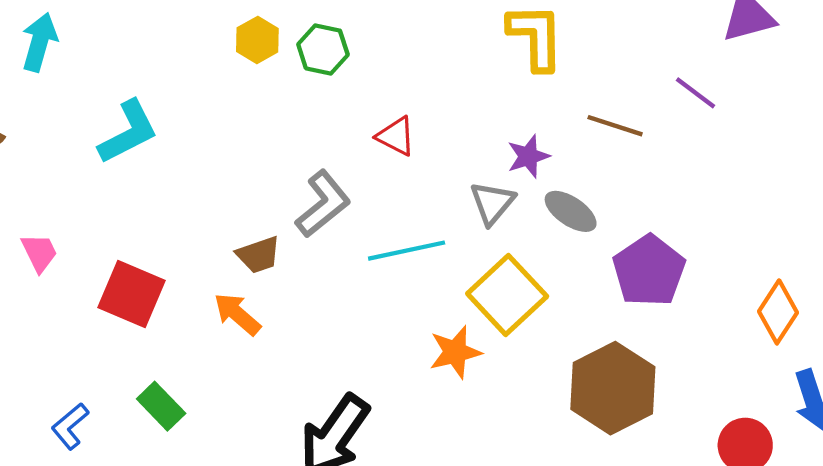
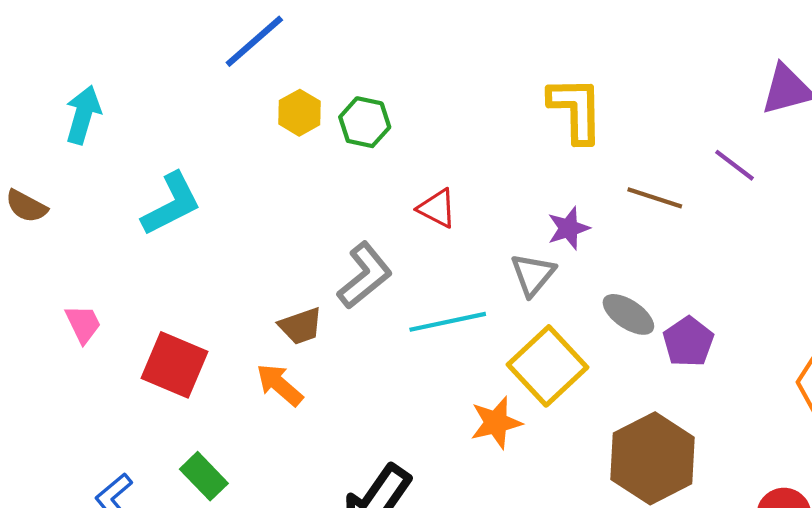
gray ellipse: (571, 211) -> (628, 314), moved
purple pentagon: (649, 271) -> (688, 342), size x0.7

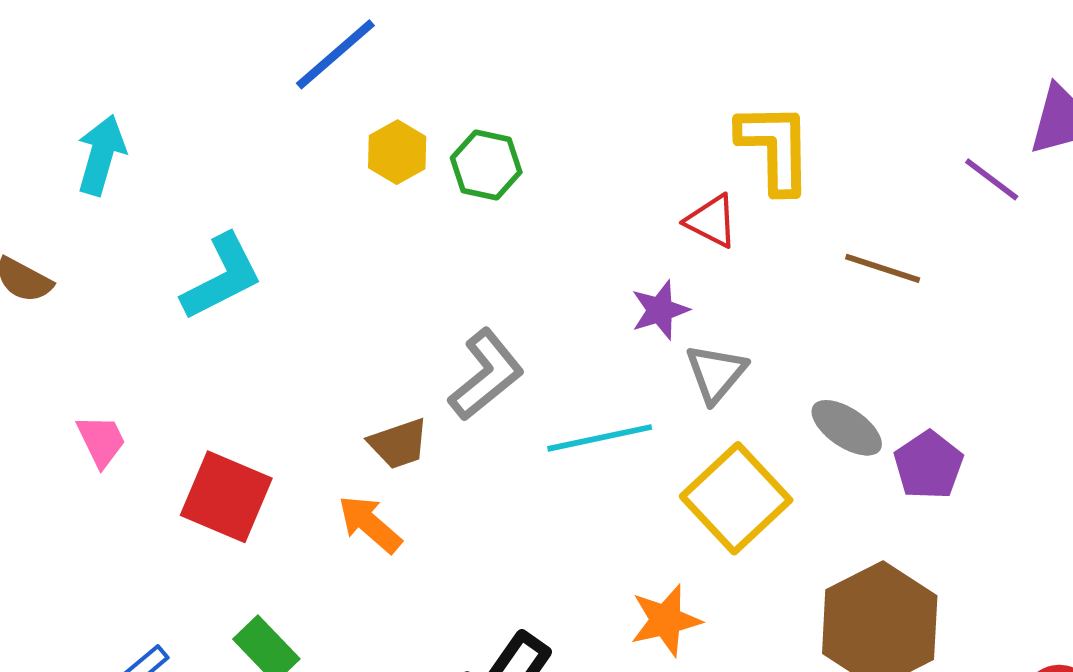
purple line: (735, 165) -> (992, 179), moved
red triangle: (437, 208) -> (712, 221), moved
purple star: (569, 228) -> (660, 310), moved
orange star: (496, 423) -> (666, 620), moved

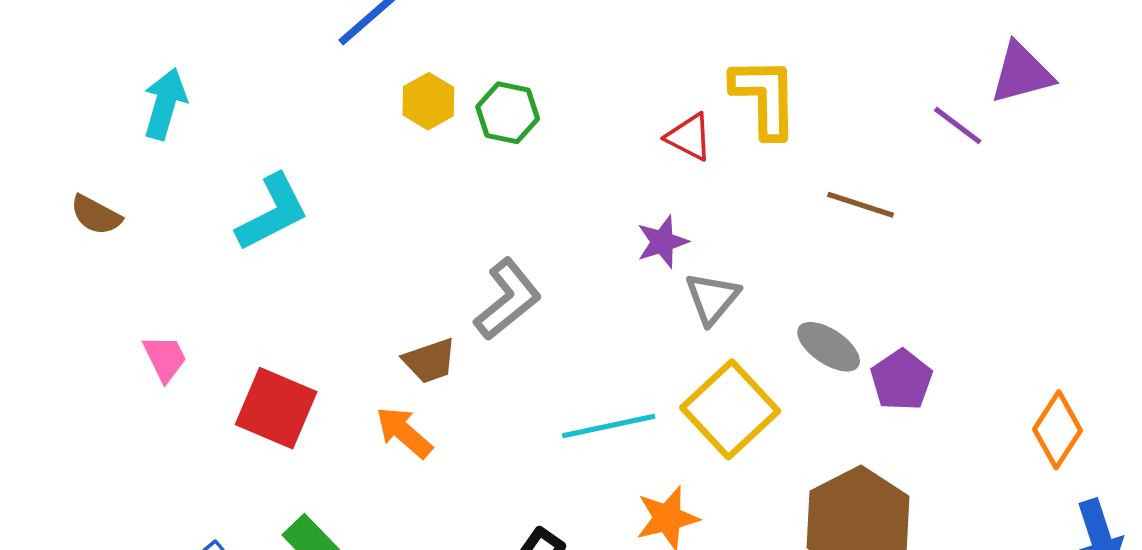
red triangle: (712, 221) -> (689, 137), moved
cyan line: (600, 438) -> (609, 426), moved

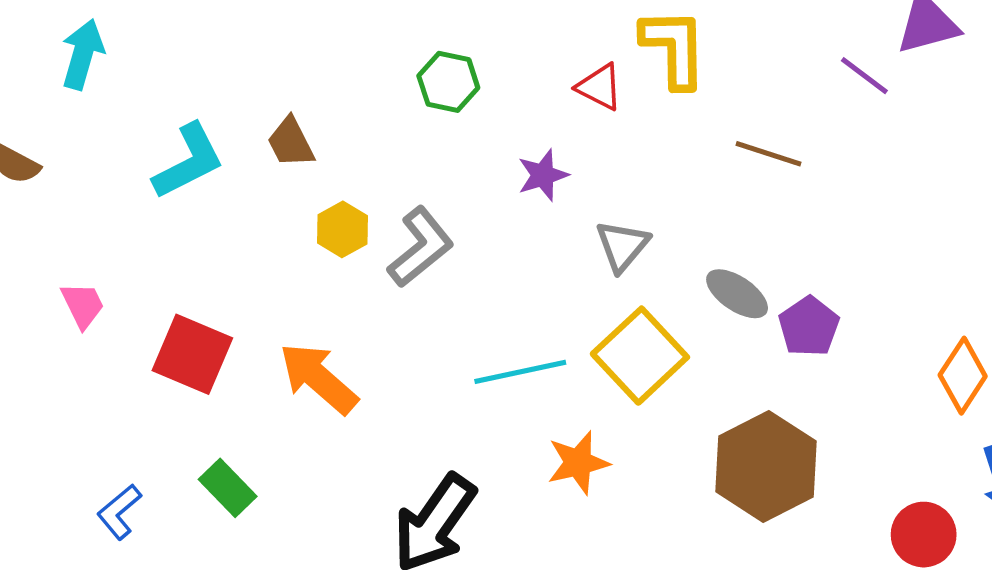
yellow hexagon: (428, 101) -> (342, 229), moved
green hexagon: (508, 113) -> (448, 82), moved
purple star: (662, 242) -> (543, 175), moved
brown trapezoid: (430, 361) -> (291, 142), moved, turned 82
orange arrow: (404, 432) -> (318, 378), size x1.4

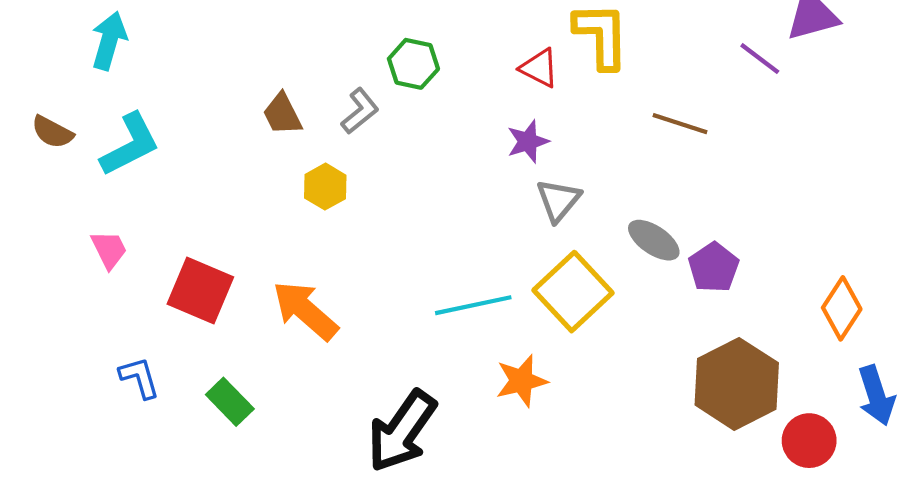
cyan L-shape: (189, 161) -> (130, 145), moved
purple star: (543, 175) -> (528, 141), moved
gray L-shape: (421, 247) -> (360, 111), moved, size x0.7
brown hexagon: (766, 466) -> (737, 384), moved
blue L-shape: (119, 512) -> (139, 378), moved, turned 114

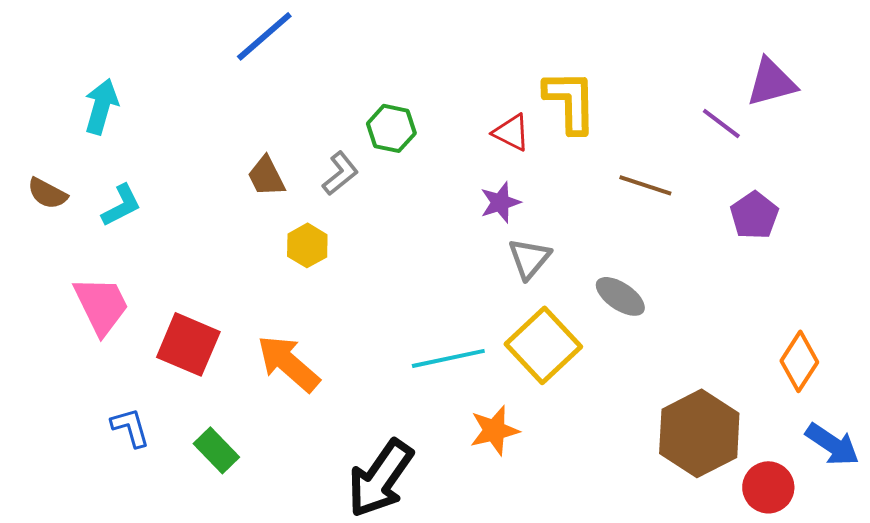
cyan L-shape: (130, 145) -> (121, 205), size x0.7
pink trapezoid: (109, 250) -> (101, 305), size x1.6
purple pentagon: (714, 267) -> (754, 215), moved
blue arrow: (876, 395) -> (832, 444), turned -38

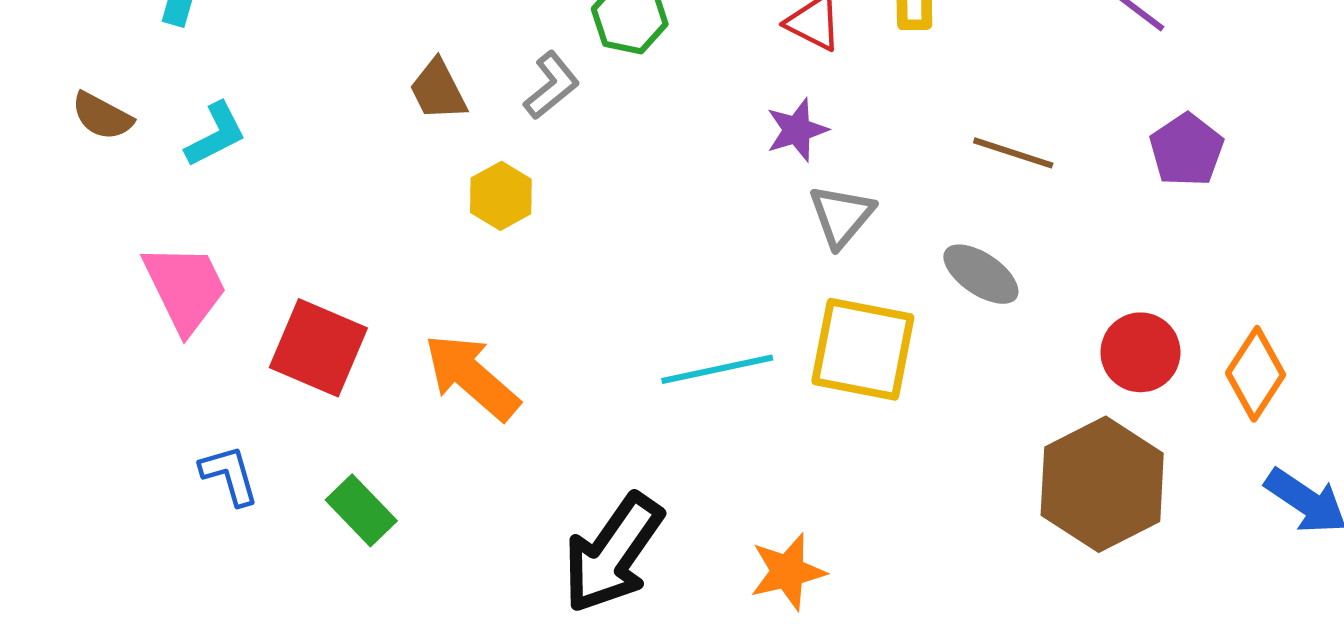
brown line: (645, 185) -> (1013, 153), moved
yellow square: (543, 345) -> (863, 349), turned -36
orange star: (494, 430) -> (788, 572), moved
red circle: (768, 487) -> (1140, 352), moved

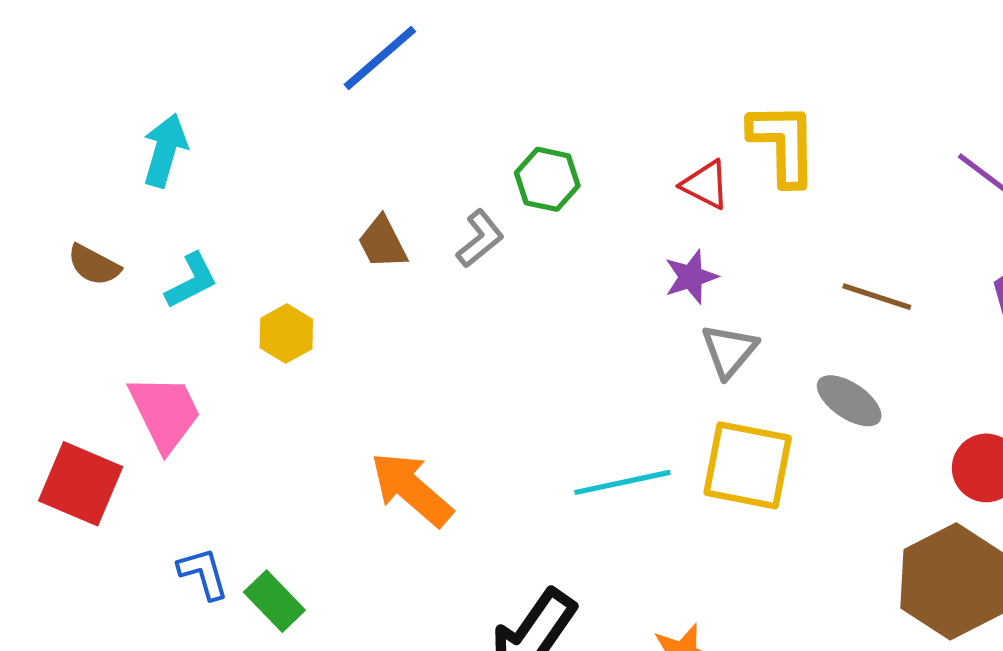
yellow hexagon: (501, 196) -> (286, 334), moved
red square: (318, 348) -> (81, 484), moved
green rectangle: (361, 510) -> (274, 601), moved

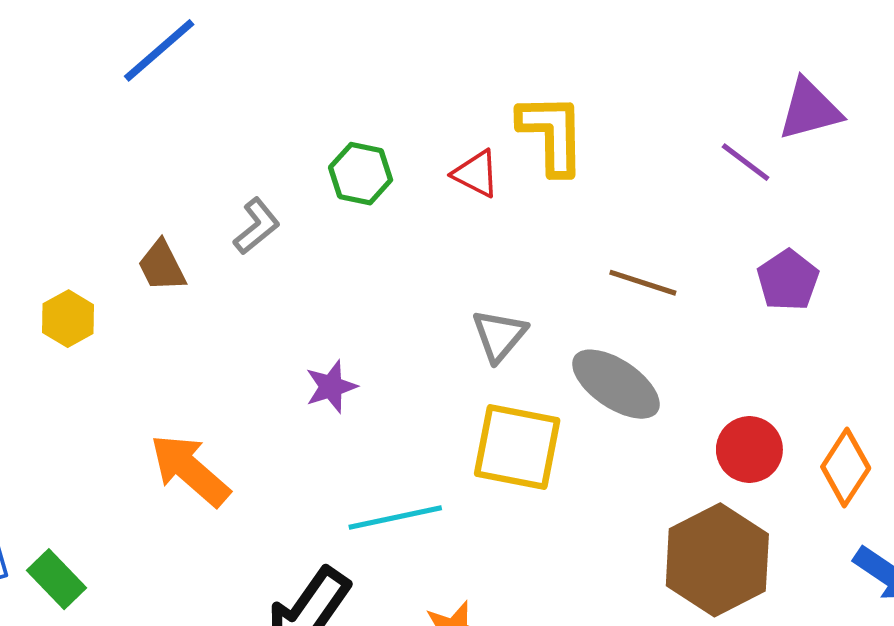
green hexagon: (547, 179) -> (361, 174), moved
brown trapezoid: (382, 243) -> (162, 266), moved
purple star: (691, 277) -> (331, 387), moved
gray ellipse: (849, 401) -> (616, 384), size x1.4
cyan line: (622, 482) -> (395, 518), moved

